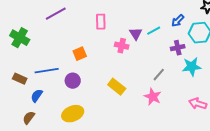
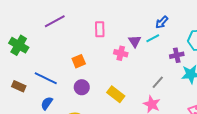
blue arrow: (178, 21) -> (162, 22), moved
blue line: (47, 71) -> (46, 78), turned 35
purple circle: (73, 81) -> (82, 87), moved
blue semicircle: (37, 96) -> (47, 103), moved

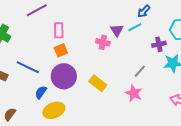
pink rectangle: (100, 29) -> (59, 30), moved
purple circle: (82, 87) -> (64, 76), size x1.6
blue semicircle: (47, 103) -> (41, 92), moved

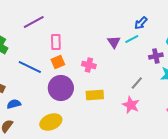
pink cross: (103, 42) -> (89, 65), moved
blue line: (28, 67) -> (30, 67), moved
yellow rectangle: (98, 83) -> (95, 95), turned -42
blue semicircle: (41, 92) -> (14, 104), moved, turned 40

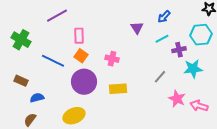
cyan line: (132, 39) -> (162, 39), moved
purple triangle: (114, 42) -> (137, 28), moved
orange square: (58, 62) -> (81, 56), turned -32
pink star: (131, 105) -> (177, 99), moved

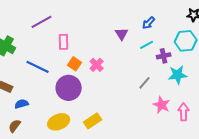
orange square: (81, 56) -> (75, 64), moved
pink cross: (112, 59) -> (97, 65), turned 32
yellow rectangle: (118, 89) -> (93, 121), moved, turned -30
pink arrow: (199, 106) -> (184, 112), turned 72

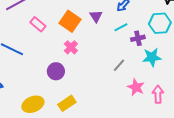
pink rectangle: (64, 42) -> (38, 24), turned -49
orange square: (75, 64) -> (70, 21), moved, size x1.5
purple circle: (69, 88) -> (56, 71), moved, size x0.7

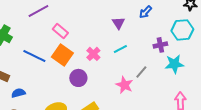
orange square: (70, 21) -> (62, 55), moved
cyan line: (121, 27) -> (120, 49), moved
pink star: (136, 87) -> (124, 85), moved

